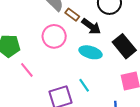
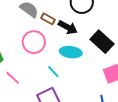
cyan line: (84, 85) -> (53, 72), moved

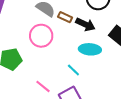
pink circle: (34, 42) -> (41, 36), moved
pink line: (13, 78) -> (43, 86), moved

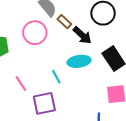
cyan ellipse: (90, 49) -> (79, 61), turned -30

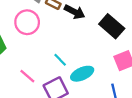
cyan ellipse: (79, 61) -> (82, 74), moved

